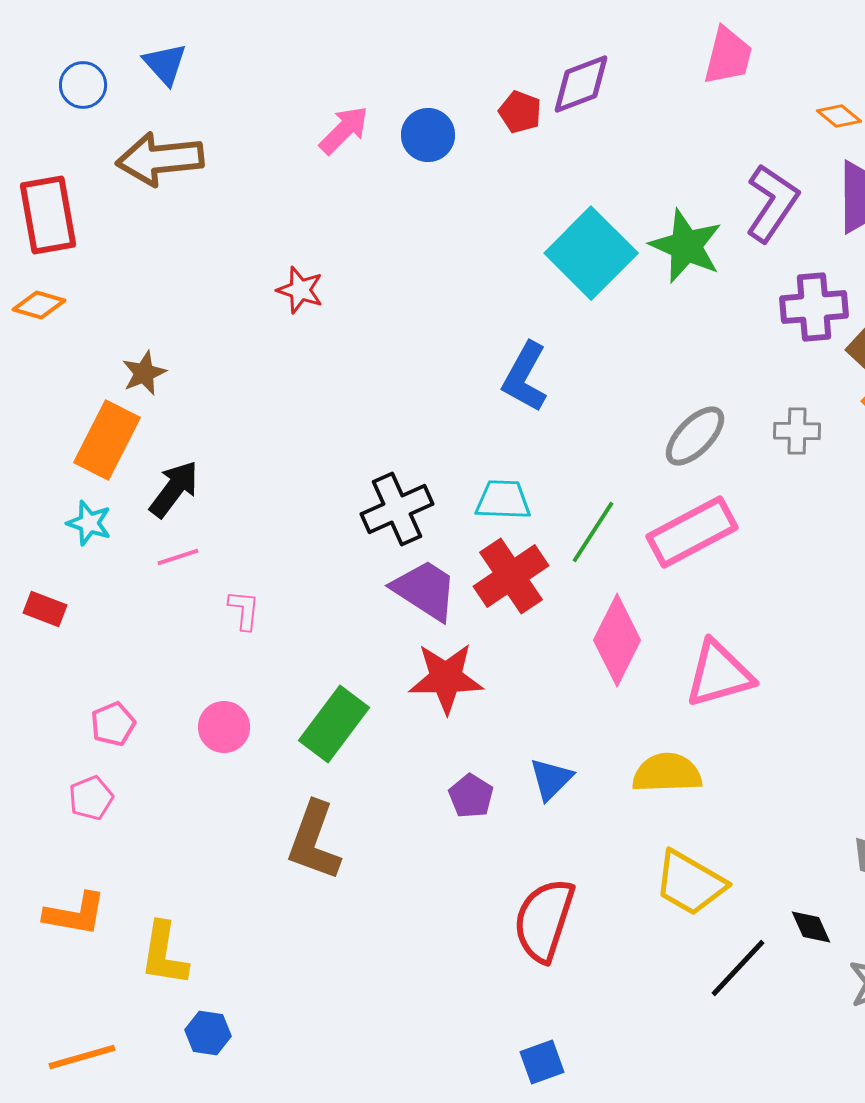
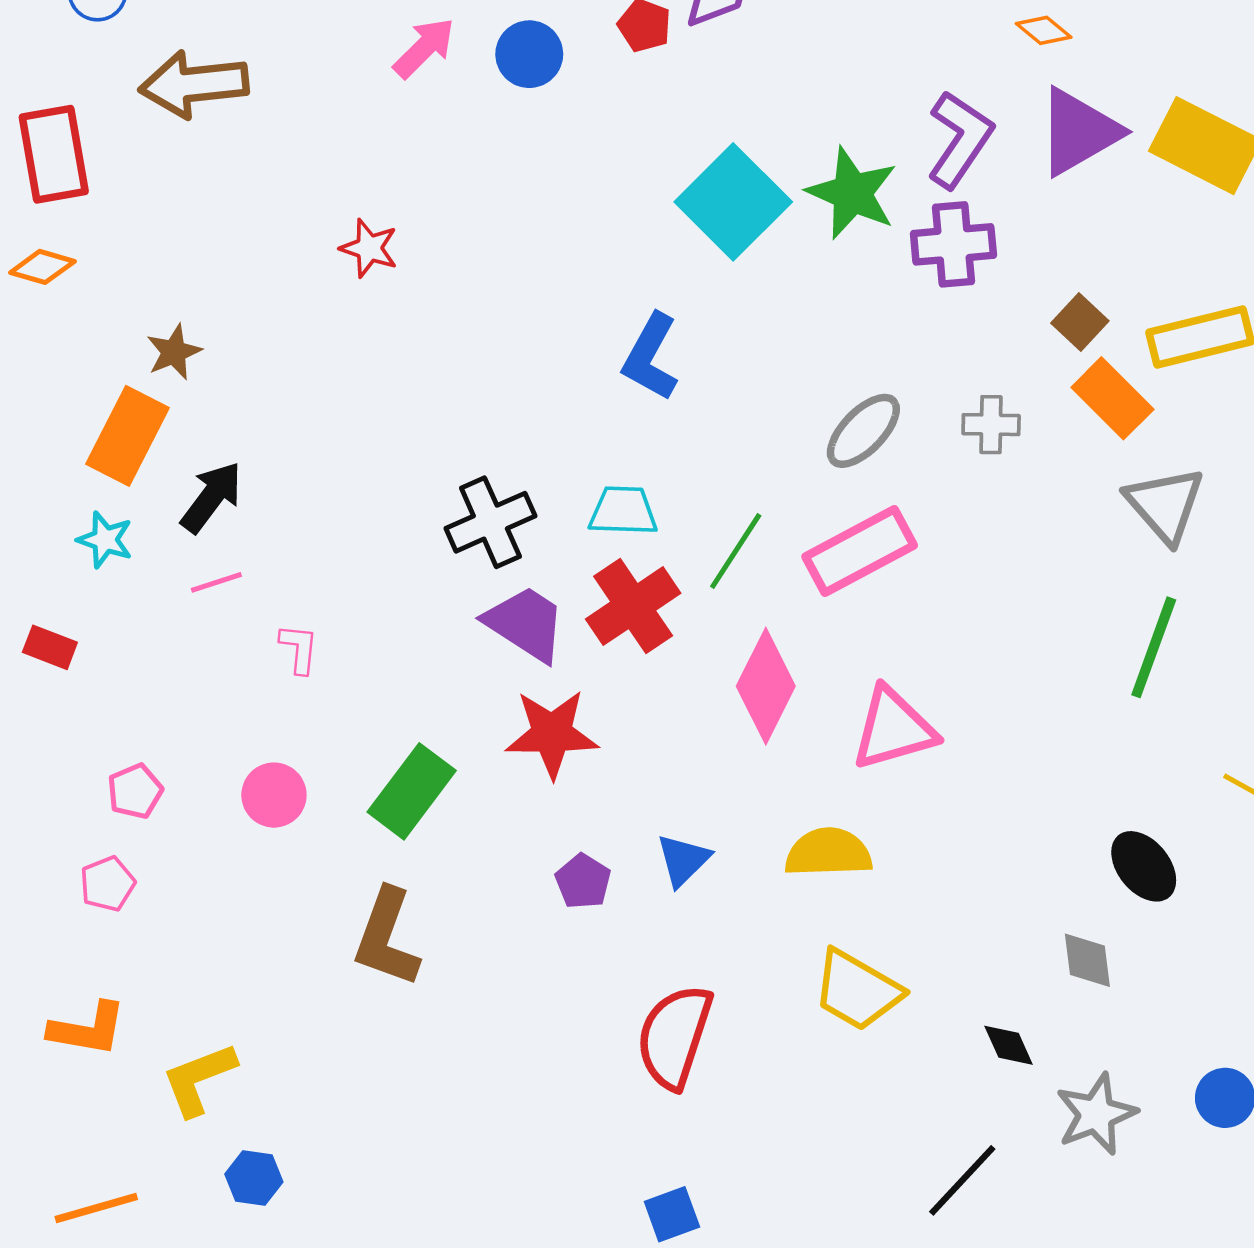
purple cross: (814, 307) -> (953, 244), moved
yellow L-shape: (164, 954) -> (199, 1079), turned 60
black line: (738, 968) -> (962, 1180), moved

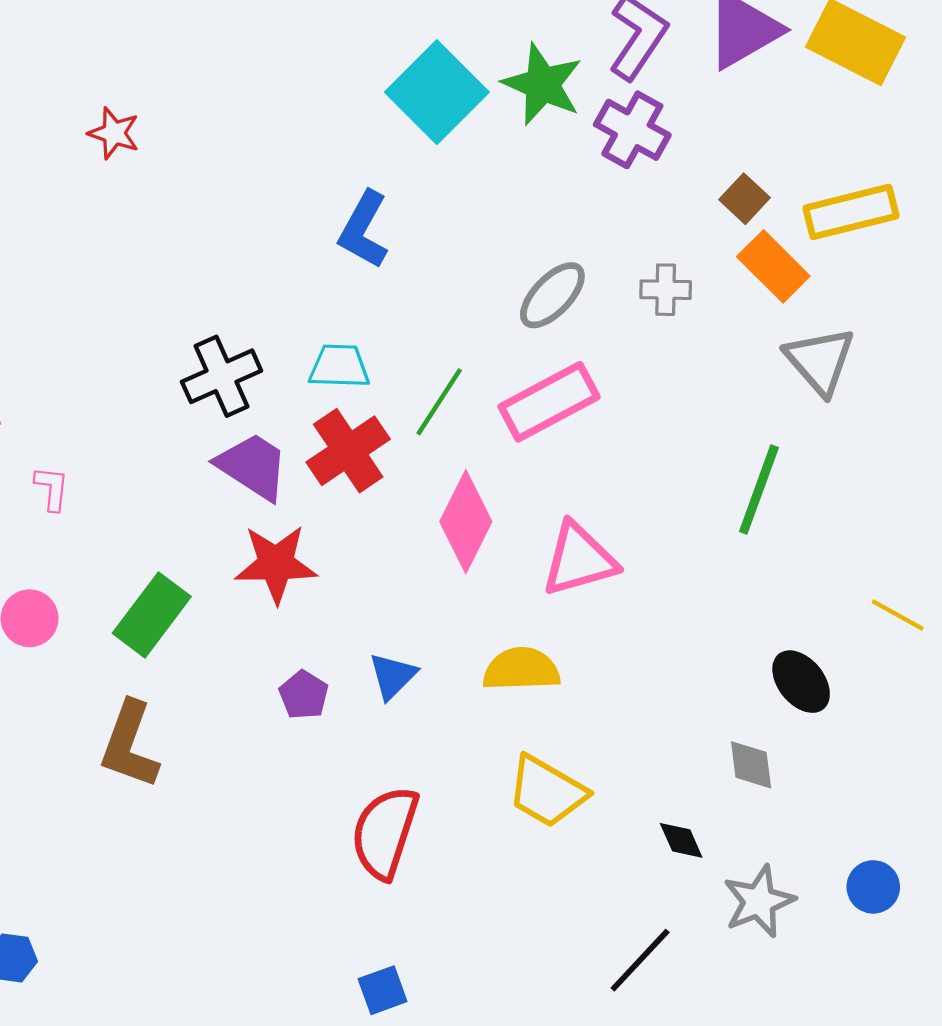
purple cross: (953, 244) -> (632, 130), turned 34
green line: (1154, 647) -> (759, 490), moved

